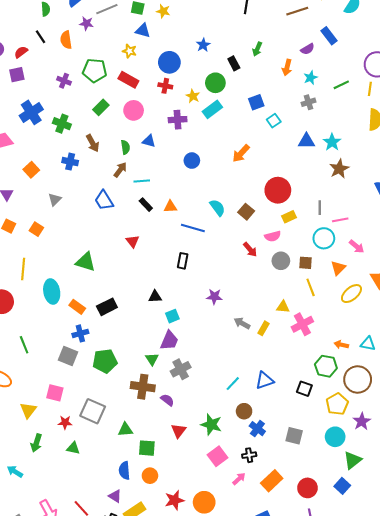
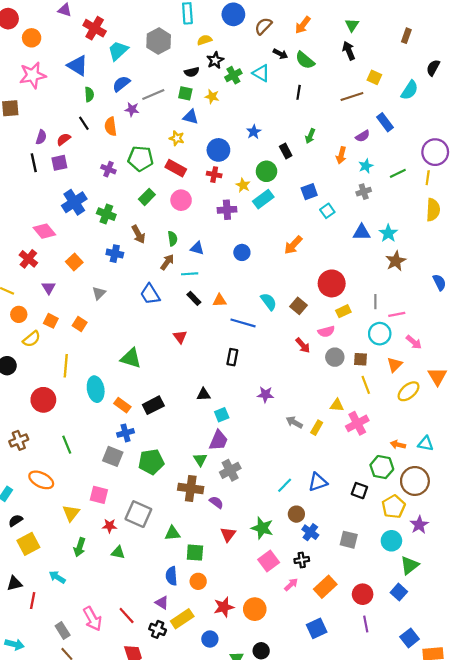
blue triangle: (149, 141) -> (197, 248), moved

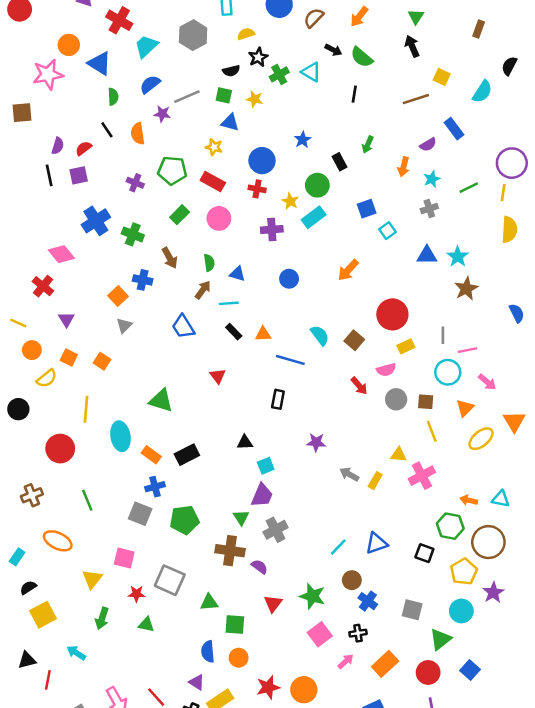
orange circle: (32, 38) -> (69, 45), moved
orange square: (74, 262) -> (118, 296), moved
green triangle: (410, 565) -> (440, 639), moved

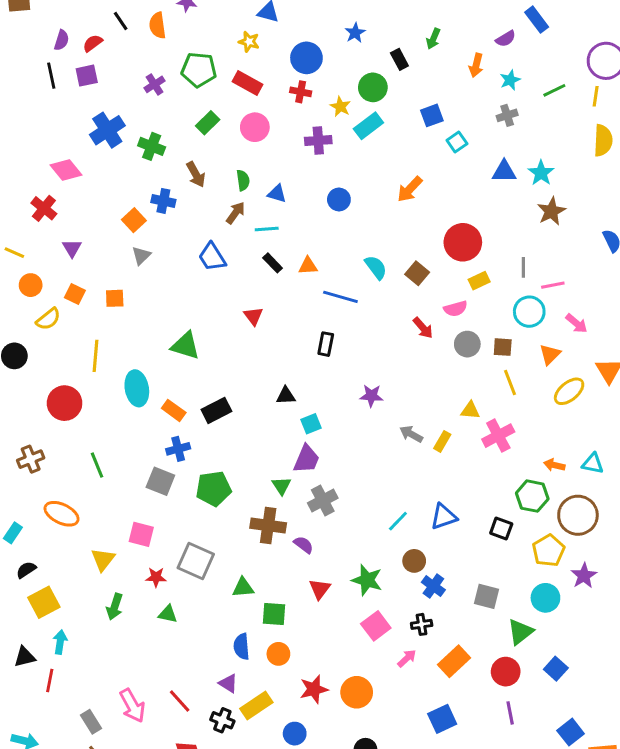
purple cross: (135, 183) -> (155, 84), turned 35
orange square: (102, 361) -> (115, 298), turned -35
cyan arrow: (76, 653) -> (60, 642), moved, turned 66

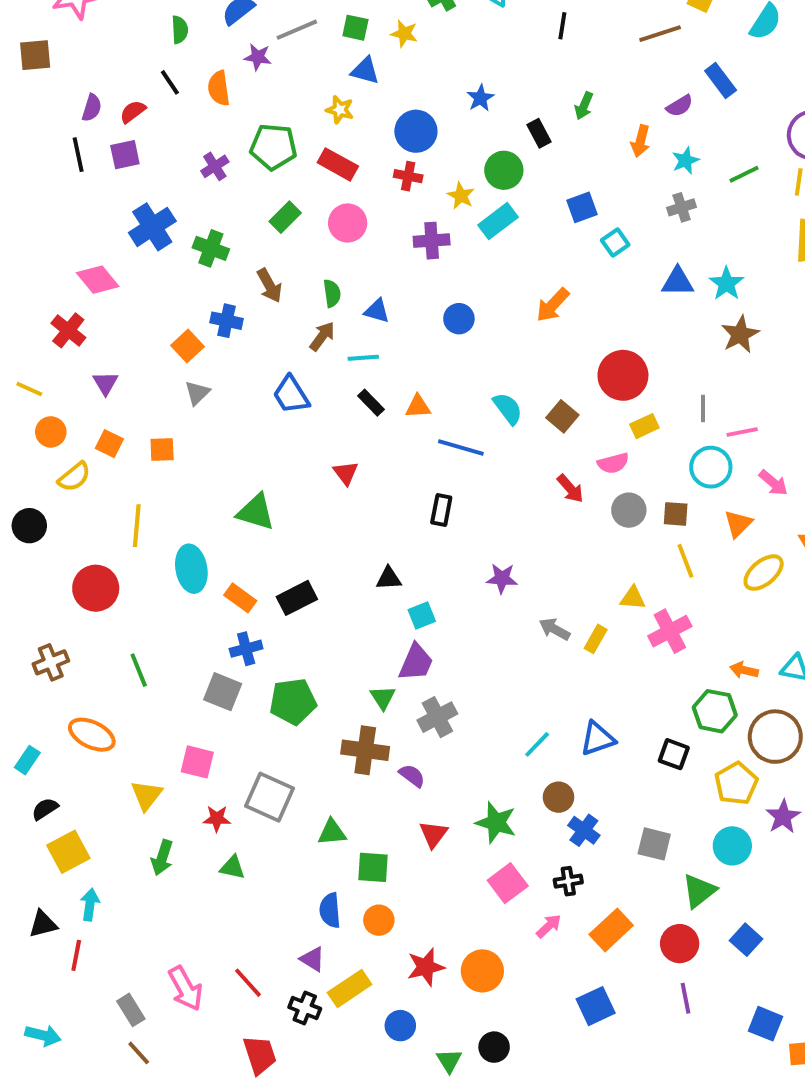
blue square: (571, 732) -> (766, 1024), turned -30

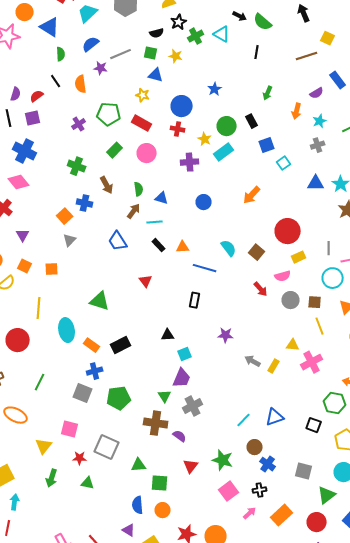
black rectangle: (539, 133) -> (252, 121), moved
blue cross: (152, 227) -> (25, 151), moved, turned -30
green line: (139, 670) -> (40, 382), turned 48

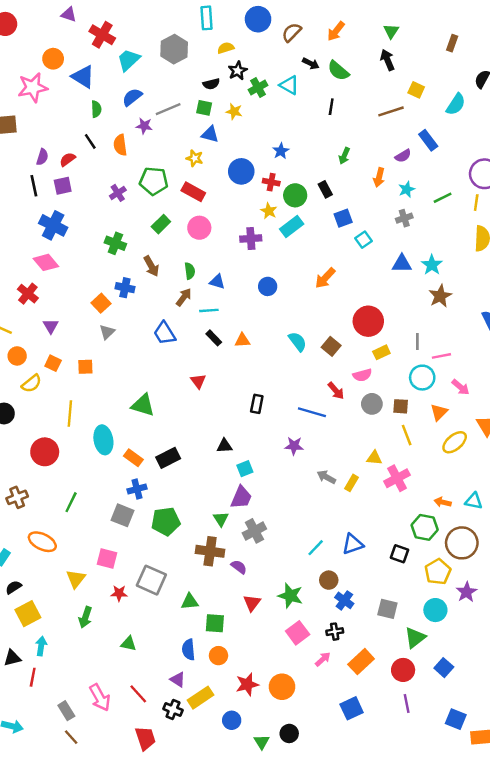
red cross: (178, 129) -> (271, 182), moved
blue line: (205, 268) -> (312, 412), moved
green triangle: (88, 483) -> (129, 644), moved

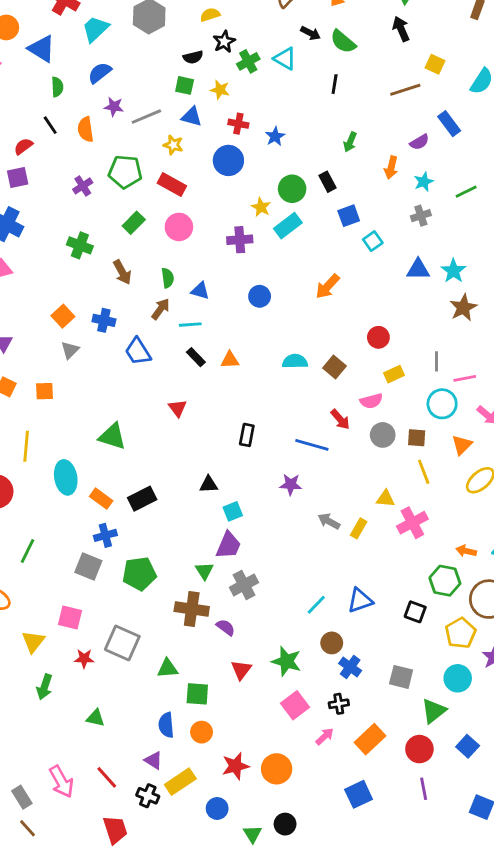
gray line: (168, 109) -> (146, 117), moved
red cross: (271, 182) -> (238, 124), moved
blue cross: (125, 288) -> (104, 320), moved
red circle: (368, 321) -> (378, 337), size x0.6
cyan semicircle: (298, 342) -> (295, 361), turned -54

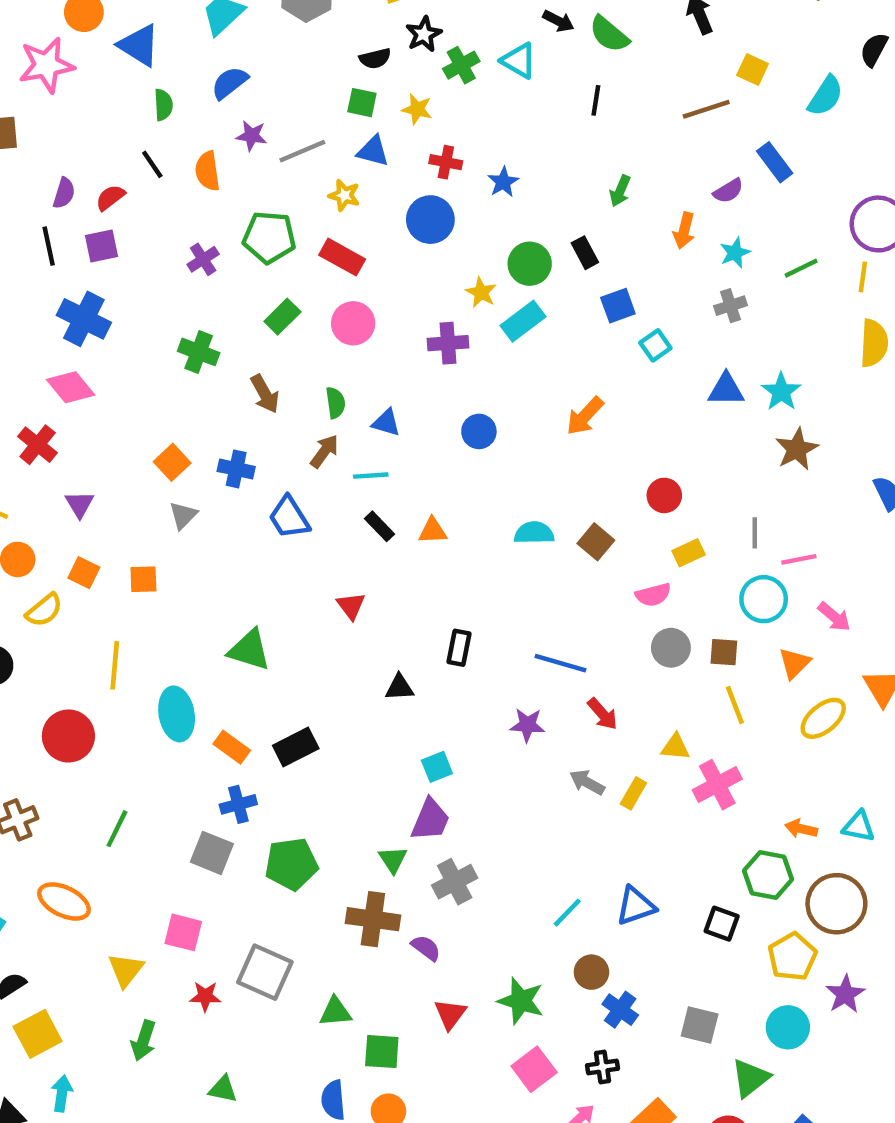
red arrow: (340, 419) -> (602, 714), moved
black triangle: (209, 484) -> (399, 687), moved

